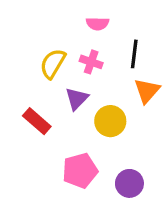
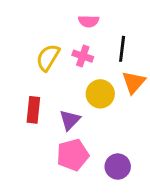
purple triangle: (77, 99) -> (70, 120), moved
red rectangle: (37, 121) -> (33, 110), turned 55
yellow circle: (110, 121) -> (100, 94), moved

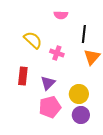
pink cross: (83, 56) -> (57, 53), moved
yellow semicircle: (48, 58) -> (33, 40), turned 102
yellow circle: (100, 94) -> (79, 94), moved

